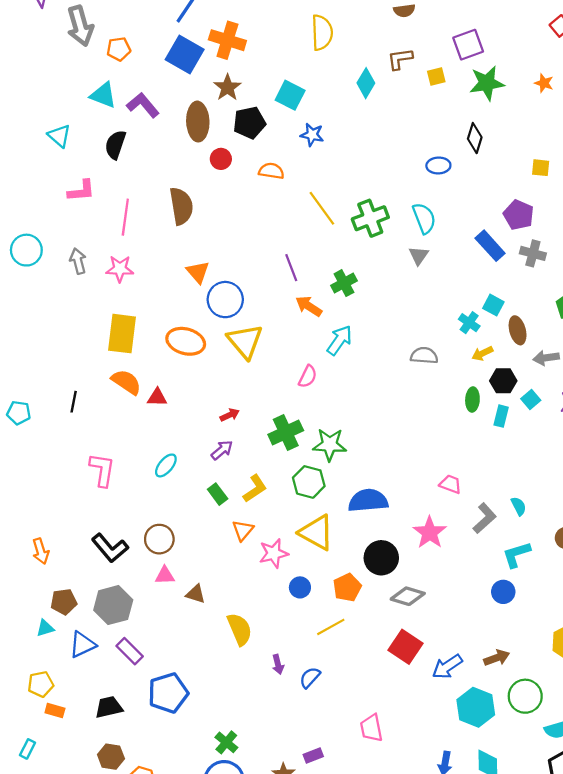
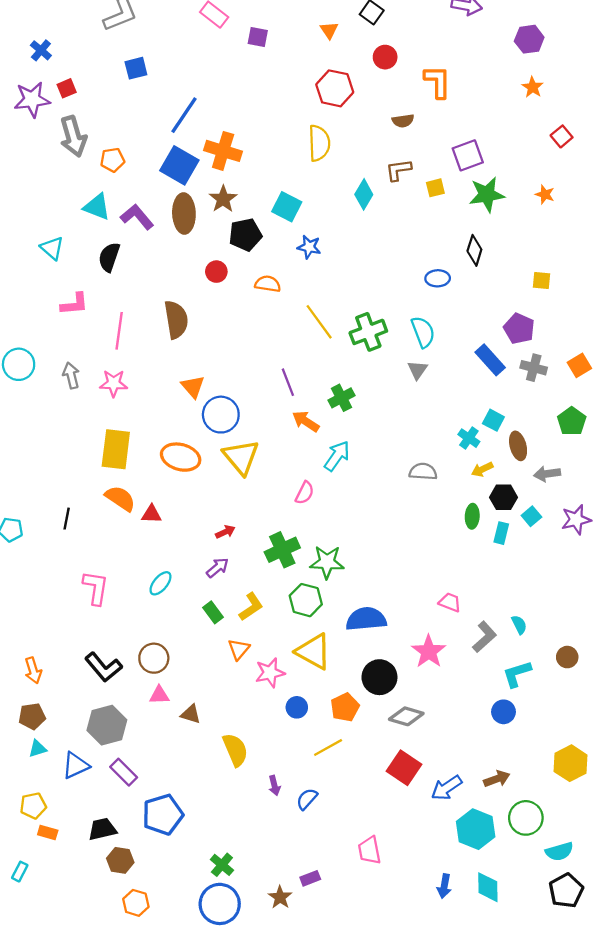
brown ellipse: (198, 122) -> (184, 213), moved
brown pentagon: (64, 602) -> (32, 716), moved
brown hexagon: (111, 757) -> (120, 860), moved

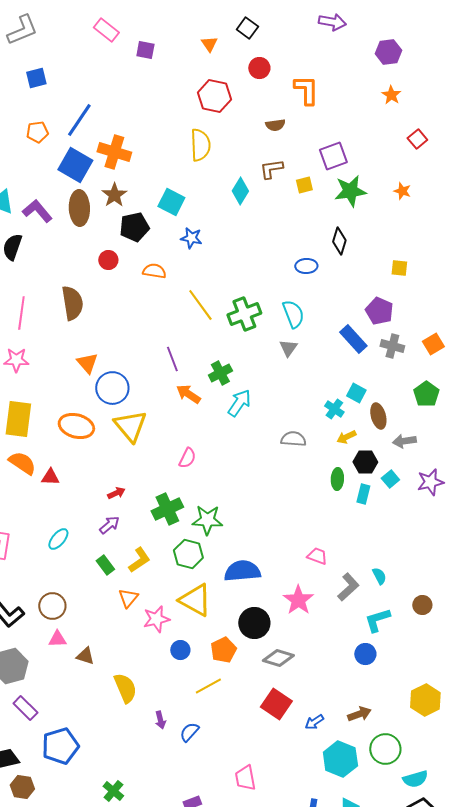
orange pentagon: (112, 160) -> (37, 132), moved
cyan arrow: (337, 456) -> (239, 403), moved
blue arrow: (447, 788) -> (314, 722), size x0.7

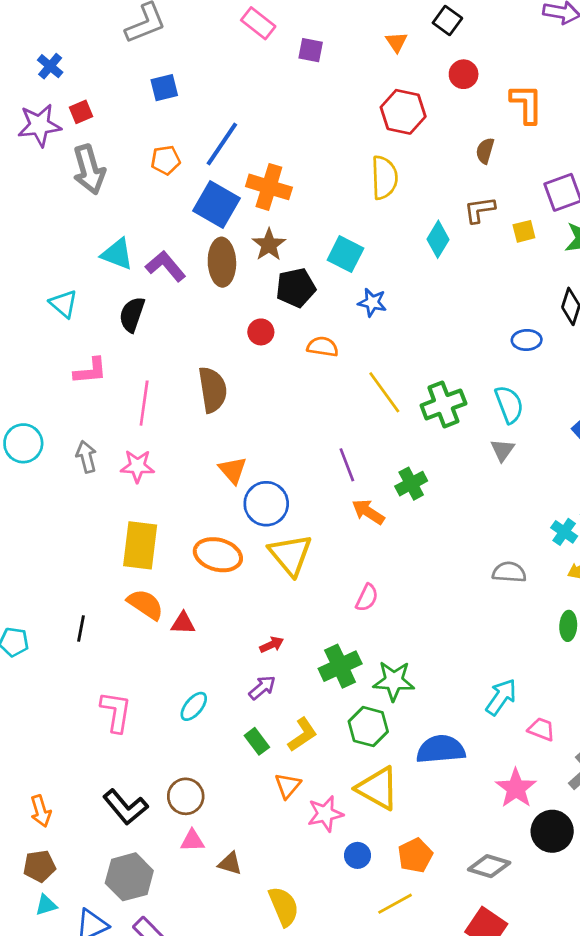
brown semicircle: (275, 125) -> (485, 151), turned 114
cyan arrow: (239, 403) -> (501, 697), moved
black circle: (254, 623) -> (552, 831), moved

